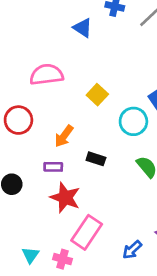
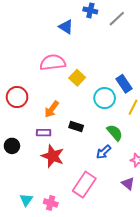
pink semicircle: (47, 75) -> (53, 62), moved
pink rectangle: (87, 232) -> (84, 185), moved
blue arrow: (132, 250) -> (104, 152), moved

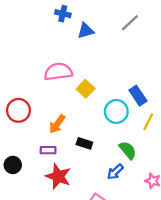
blue cross: (90, 10) -> (63, 14), moved
blue triangle: (66, 27) -> (86, 31), moved, turned -49

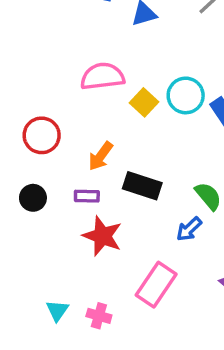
cyan circle: (116, 111) -> (186, 95), moved
black rectangle: (84, 143) -> (142, 186), size x1.5
black circle: (13, 165) -> (33, 198), moved

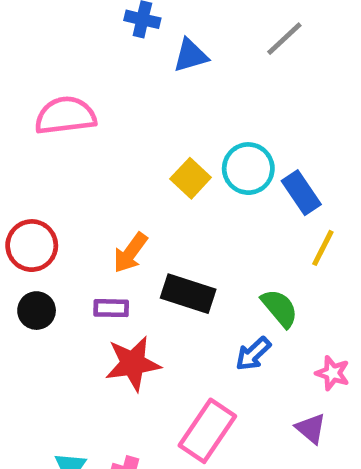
pink semicircle: (102, 76) -> (65, 116), moved
red circle: (42, 135) -> (32, 246), moved
red star: (102, 236) -> (133, 363), turned -30

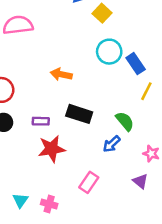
yellow square: (191, 178) -> (102, 13), moved
orange arrow: (130, 253) -> (61, 74), moved, turned 65
pink rectangle: (207, 431) -> (89, 182), size x0.7

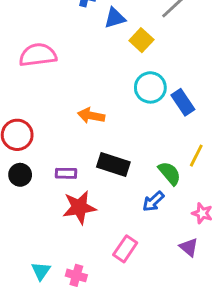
yellow line: (146, 91) -> (196, 156), moved

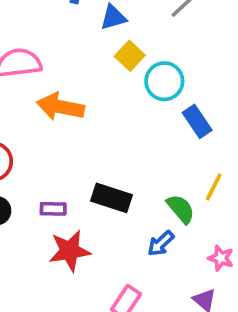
yellow square: (141, 40) -> (130, 56), moved
cyan circle: (150, 87) -> (164, 81), moved
orange arrow: (91, 116) -> (60, 107), moved, size x1.4

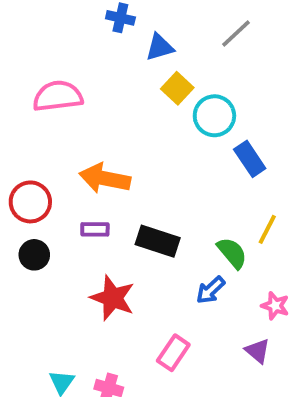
orange arrow: (60, 107) -> (105, 178), moved
purple rectangle: (53, 209) -> (95, 229), moved
red star: (70, 251) -> (113, 298), turned 30

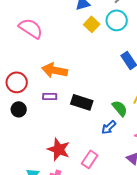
pink semicircle: (58, 96) -> (31, 28), turned 40
cyan circle: (214, 116) -> (117, 20), moved
red star: (113, 298) -> (59, 149), moved

